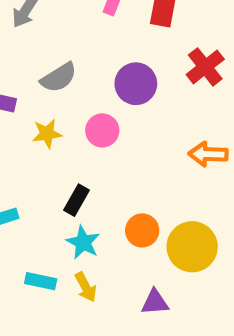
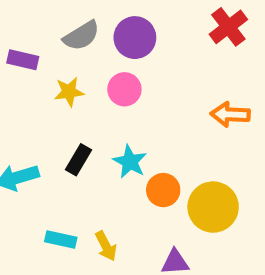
purple circle: (136, 84) -> (135, 38), moved
black rectangle: (76, 200) -> (79, 160), moved
cyan star: (83, 242) -> (130, 162), moved

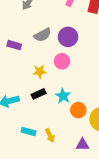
yellow star: (69, 92) -> (40, 71), moved
black rectangle: (79, 160) -> (39, 94), turned 32

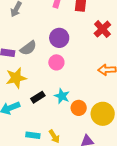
gray semicircle: (43, 35) -> (28, 48), moved
yellow star: (40, 71) -> (16, 78), moved, size x1.5

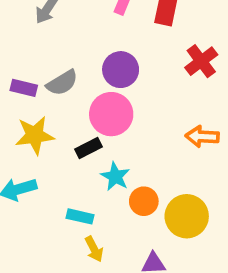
pink circle: (56, 62) -> (111, 114), size x1.5
black rectangle: (38, 97) -> (88, 148), moved
cyan rectangle: (33, 135) -> (80, 216), moved

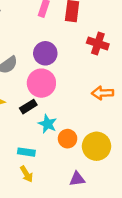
red cross: (201, 61) -> (98, 43), turned -30
yellow arrow: (94, 249) -> (26, 174), moved

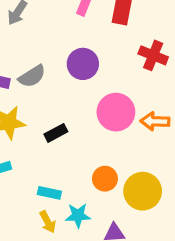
pink circle: (41, 83) -> (116, 112), moved
cyan star: (47, 124) -> (78, 215), moved, turned -30

